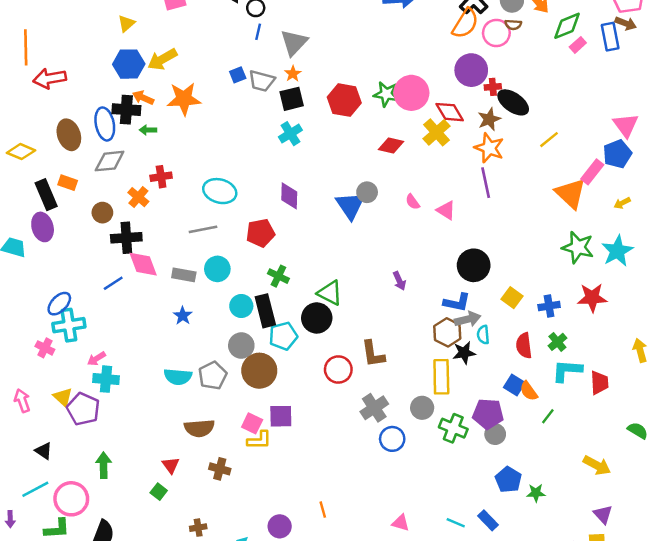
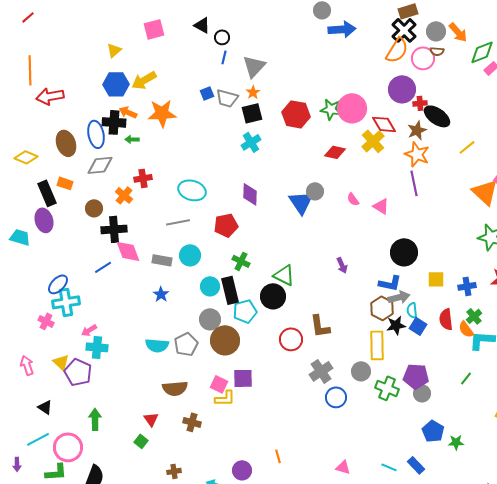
yellow square: (512, 298) -> (436, 279), turned -36
blue square: (514, 385) -> (418, 326), moved
orange semicircle: (529, 391) -> (466, 329), moved

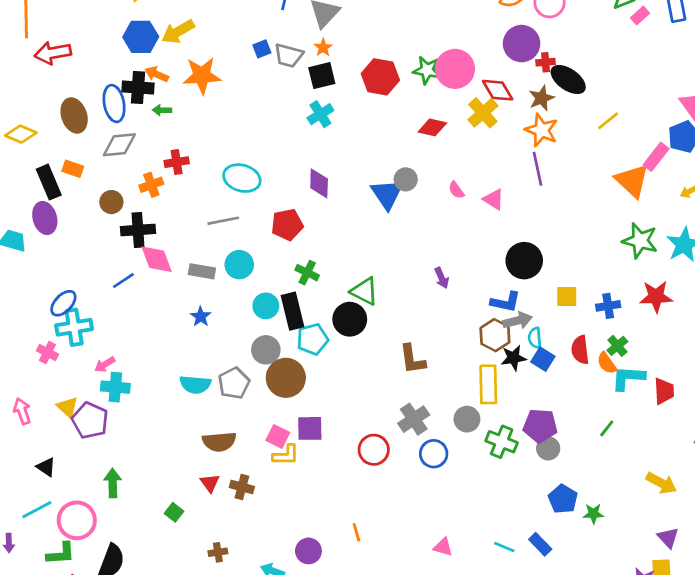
orange cross: (124, 195) -> (151, 185), turned 30
red circle: (291, 339) -> (374, 450), moved
red triangle: (151, 419) -> (210, 483), moved

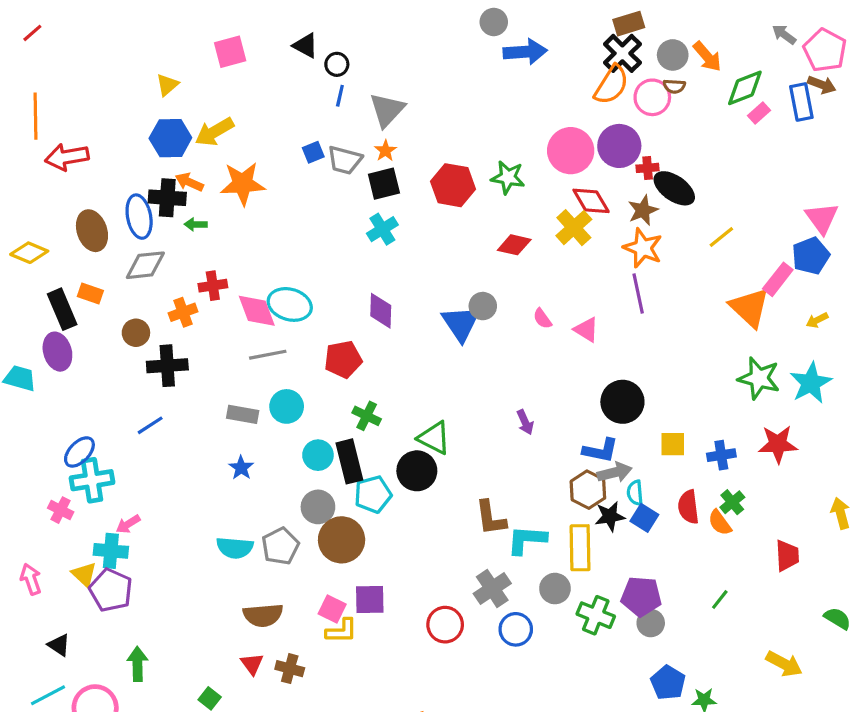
pink circle: (455, 69) -> (571, 151), moved
pink diamond: (157, 259) -> (257, 311), moved
cyan L-shape: (628, 378) -> (527, 540), moved
cyan cross: (115, 387) -> (111, 551), moved

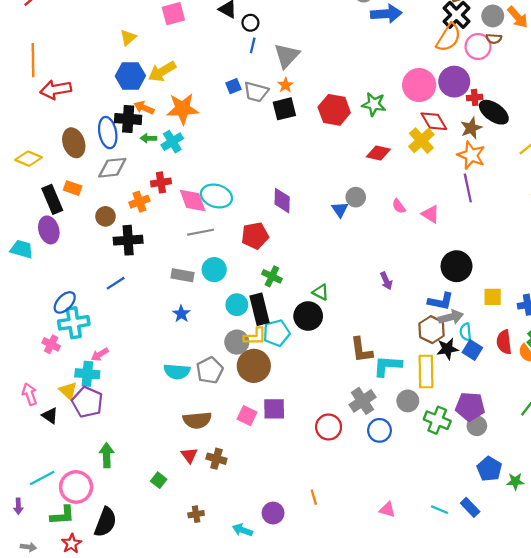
cyan cross: (382, 229) -> (172, 142), moved
blue triangle: (461, 323) -> (340, 210), size x0.6
green triangle: (434, 438) -> (321, 292), size x0.7
yellow L-shape: (342, 631) -> (255, 336), moved
black triangle: (59, 645) -> (50, 416), moved

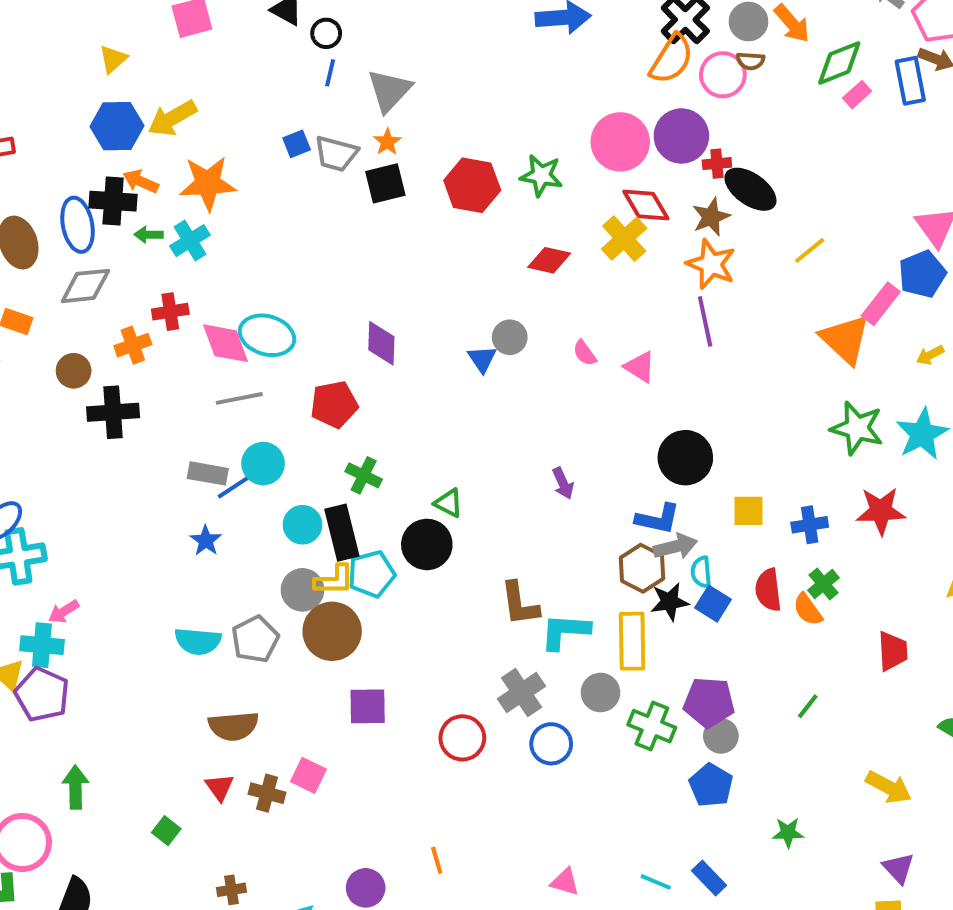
blue line: (116, 283) -> (233, 487), moved
pink square: (247, 416) -> (308, 775), moved
blue pentagon: (489, 469) -> (711, 785), moved

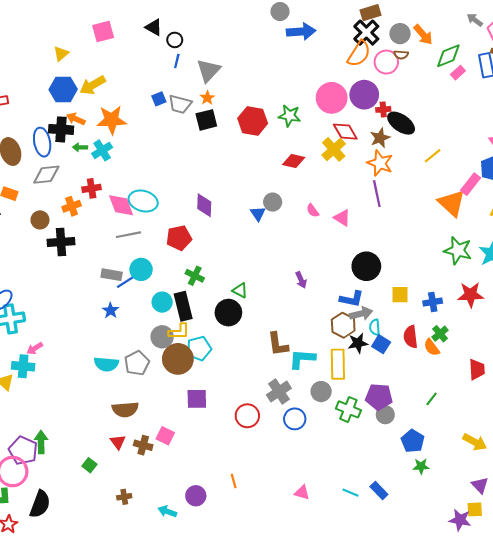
cyan pentagon: (372, 574) -> (199, 348), moved
purple pentagon: (42, 694) -> (23, 450), moved
blue pentagon: (711, 785) -> (413, 441), moved

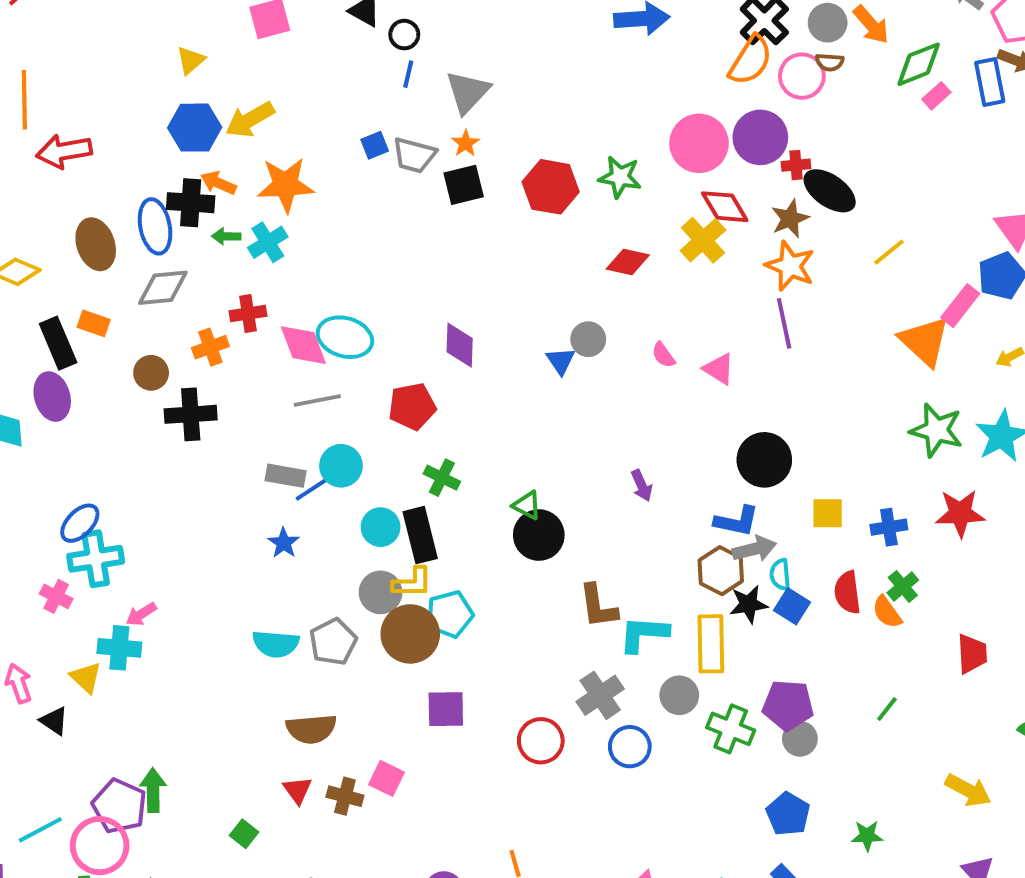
black circle: (228, 313) -> (539, 535), moved
blue pentagon: (413, 441) -> (788, 814), moved

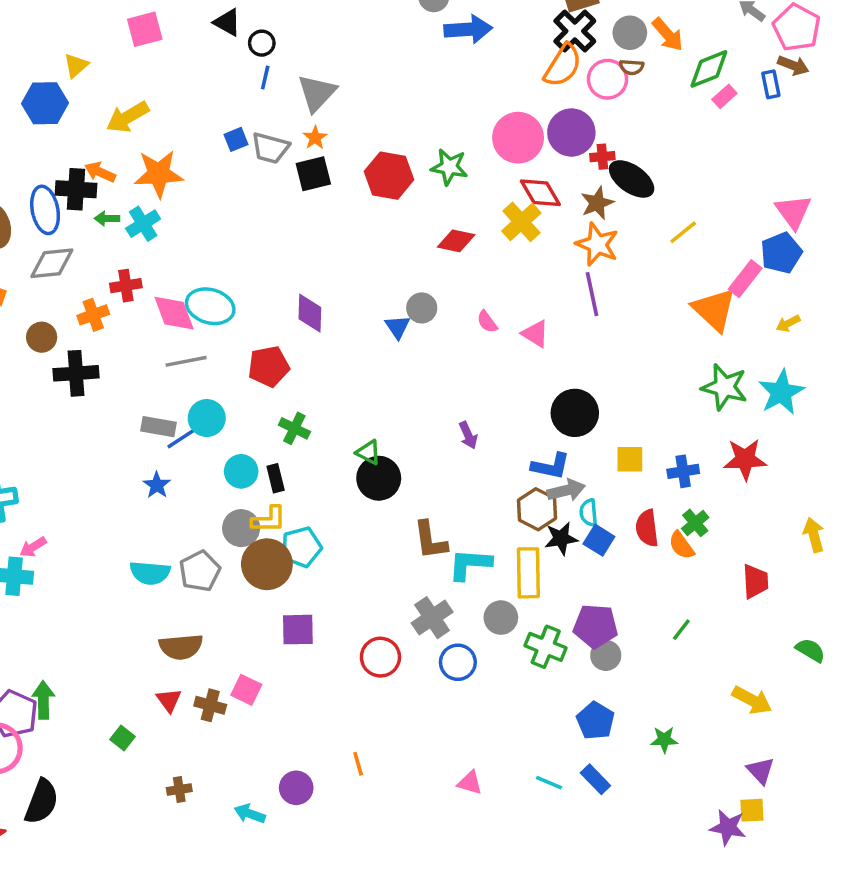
blue rectangle: (990, 82) -> (771, 84), size x0.7
blue hexagon: (195, 128) -> (45, 103), moved
black rectangle: (420, 535) -> (276, 478), size x0.6

